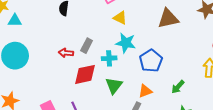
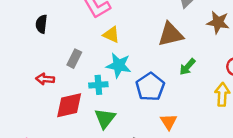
gray rectangle: (87, 46) -> (74, 59), moved
green arrow: (178, 87) -> (187, 67), moved
orange triangle: (145, 91) -> (169, 122), moved, turned -40

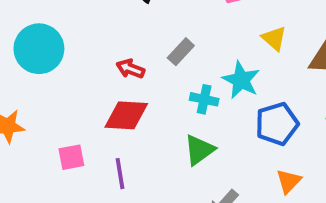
yellow triangle: (111, 35) -> (274, 38), moved
red diamond: (69, 105) -> (126, 115), moved

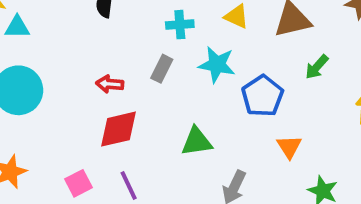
gray rectangle: (181, 52) -> (162, 69), moved
cyan cross: (204, 99) -> (180, 25), moved
green triangle: (199, 150) -> (197, 142), turned 44

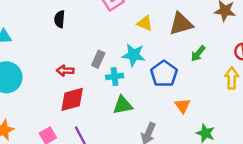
cyan cross: (180, 25) -> (115, 77), moved

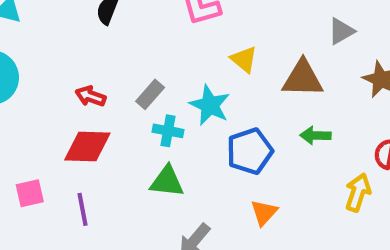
green arrow: (198, 54) -> (315, 135), turned 35

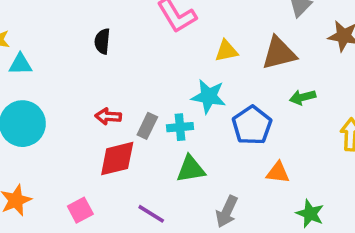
yellow triangle: (244, 59) -> (226, 51), turned -35
gray rectangle: (150, 94) -> (147, 126), moved
purple line: (82, 209) -> (151, 214), moved, turned -32
orange triangle: (264, 213) -> (278, 173), turned -50

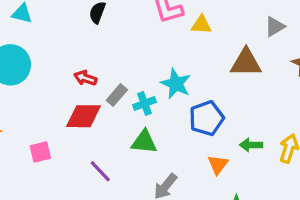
yellow triangle: (226, 51) -> (201, 25), moved
green arrow: (303, 97) -> (251, 145), moved
cyan cross: (180, 127) -> (144, 104), turned -30
orange triangle: (278, 173) -> (218, 165), turned 45

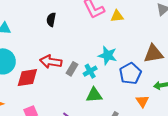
brown triangle: (246, 63) -> (153, 54), moved
red arrow: (85, 78) -> (51, 62), size x1.5
red diamond: (84, 116) -> (27, 78), moved

